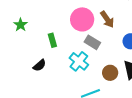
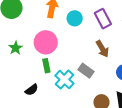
pink circle: (82, 19) -> (46, 42), moved
cyan cross: (79, 61) -> (64, 80), moved

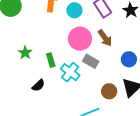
pink circle: (46, 42) -> (80, 39), moved
green star: (16, 48) -> (25, 53), moved

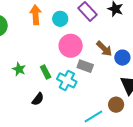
brown arrow: (105, 38) -> (104, 49), moved
brown circle: (109, 91) -> (116, 105), moved

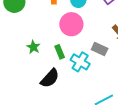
pink circle: (71, 46) -> (71, 24), moved
black semicircle: (38, 99) -> (50, 78), size x1.5

